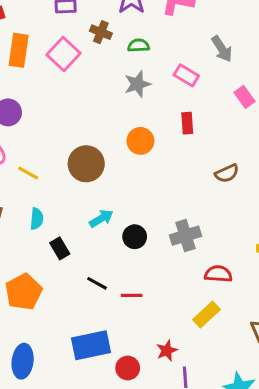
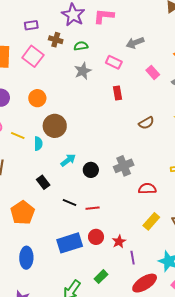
gray arrow: (222, 49) -> (135, 43), turned 108
orange circle: (140, 141) -> (37, 98), moved
cyan semicircle: (37, 219) -> (38, 144), moved
yellow rectangle: (207, 315) -> (151, 221), moved
red circle: (128, 368) -> (96, 237), moved

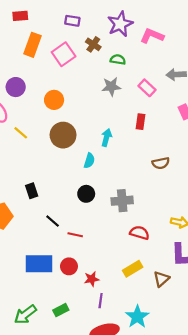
cyan semicircle: (38, 144) -> (89, 161), moved
cyan arrow: (68, 160) -> (106, 138), moved, turned -56

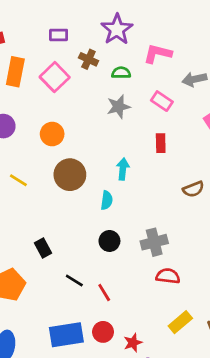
pink L-shape: (152, 36) -> (158, 54), moved
red semicircle: (140, 233) -> (168, 276), moved
red line: (75, 235) -> (104, 293), turned 56

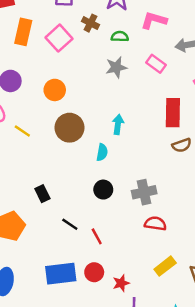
red rectangle: (161, 143) -> (173, 113), moved, size x1.6

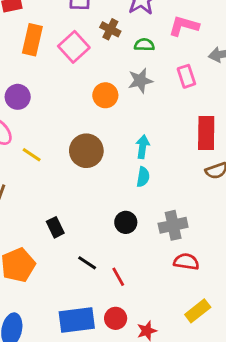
pink rectangle: (156, 64) -> (186, 76), turned 36
orange circle: (55, 90) -> (105, 95), moved
cyan semicircle: (102, 152) -> (143, 177), moved

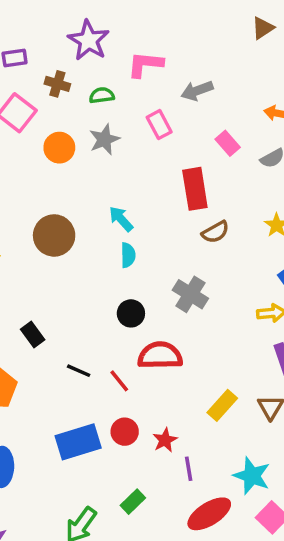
orange circle: (105, 95) -> (59, 148), moved
cyan arrow: (143, 147) -> (121, 219), turned -40
black circle: (126, 222) -> (131, 313), moved
gray cross: (173, 225) -> (190, 294), moved, turned -36
red semicircle: (186, 262) -> (160, 356), moved, size x1.4

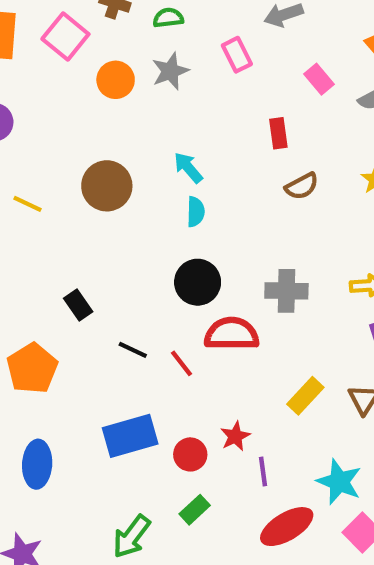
red rectangle: (195, 189) -> (278, 133), size x0.6
gray cross: (190, 294) -> (286, 291), moved, turned -32
black circle: (131, 313) -> (198, 282), size x1.4
red circle: (125, 432) -> (190, 454), moved

